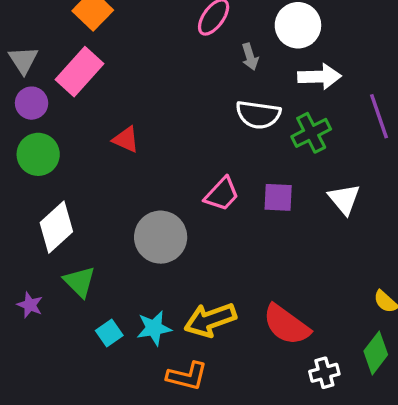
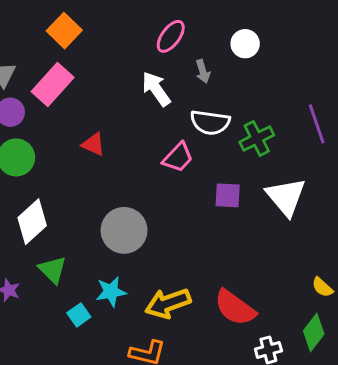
white circle: (298, 25) -> (245, 44), size x0.7
white arrow: (319, 77) -> (156, 89), moved, turned -123
pink trapezoid: (222, 194) -> (178, 157), moved
white triangle: (344, 199) -> (286, 197), size x1.4
cyan star: (154, 328) -> (111, 292), moved

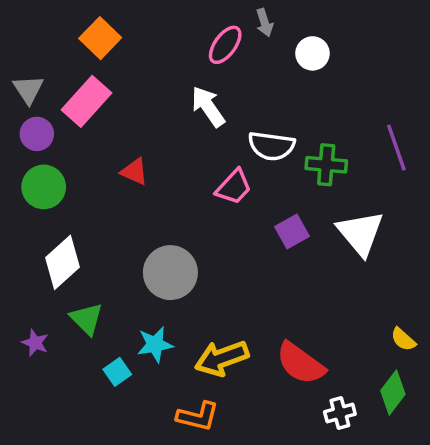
gray arrow: (203, 71) -> (265, 23), moved
green cross: (257, 138) -> (326, 165), turned 32
purple square: (228, 195) -> (292, 231), turned -32

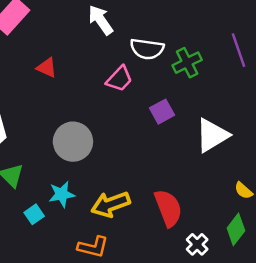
green cross: (326, 165) -> (187, 63), turned -32
white triangle: (360, 233) -> (212, 135), moved, turned 39
red semicircle: (301, 363) -> (168, 208), turned -147
white cross: (340, 413) -> (197, 244), turned -30

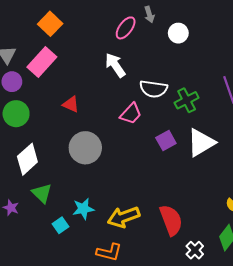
white triangle: (212, 135) -> (201, 143), moved
gray circle: (73, 142) -> (85, 148), moved

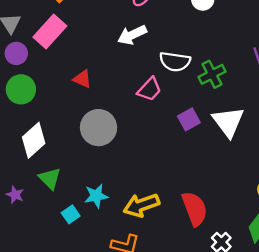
white arrow: (115, 65) -> (132, 35), turned -80
white triangle: (201, 143) -> (228, 122), turned -36

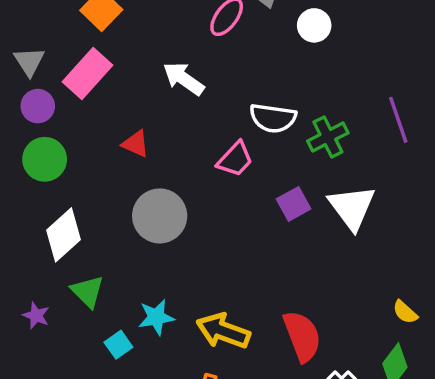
white arrow: (132, 35) -> (184, 79), moved, turned 60
yellow arrow: (141, 205) -> (223, 331), turned 40

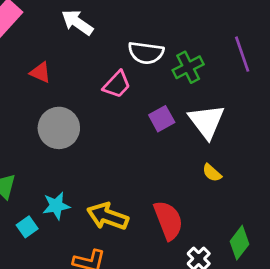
yellow semicircle: (405, 312) -> (212, 173), moved

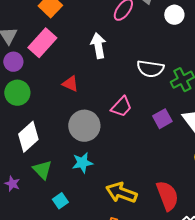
white arrow: (77, 22) -> (98, 46), turned 45
pink trapezoid: (117, 84) -> (121, 107), moved
cyan star: (56, 206) -> (82, 163), moved

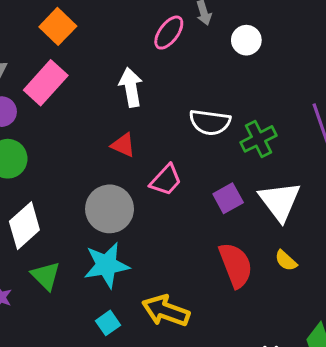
red triangle: (70, 84) -> (123, 145), moved
cyan star: (82, 163) -> (106, 265), size x1.4
red semicircle: (167, 196) -> (236, 265), moved
cyan square: (60, 201) -> (108, 323), moved

